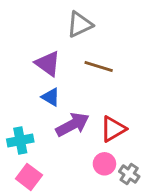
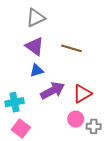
gray triangle: (80, 24) -> (36, 18), moved
blue triangle: (51, 97) -> (37, 70), turned -48
gray cross: (129, 174) -> (94, 126), turned -32

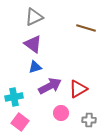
brown line: (71, 48) -> (86, 28), moved
pink circle: (76, 119) -> (61, 113), moved

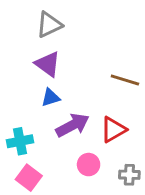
brown line: (86, 28) -> (125, 80), moved

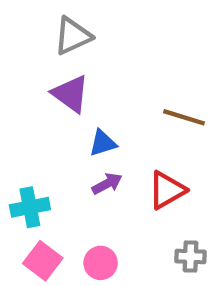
blue triangle: (51, 98) -> (103, 143), moved
purple arrow: (72, 125) -> (107, 184), size x0.6
pink circle: (89, 165) -> (101, 263), moved

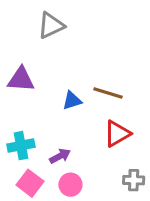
purple triangle: (71, 94) -> (21, 79), moved, turned -32
brown line: (184, 117) -> (108, 93), moved
purple arrow: (107, 184) -> (60, 156), moved

